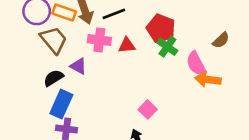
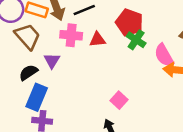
purple triangle: (78, 66) -> (52, 61), turned 35

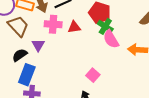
pink semicircle: (164, 55) -> (111, 39), moved

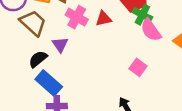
pink cross: (53, 24) -> (77, 17), turned 30
blue rectangle: (27, 75) -> (49, 83), turned -65
pink square: (93, 75) -> (138, 67), moved

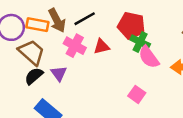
black semicircle: (38, 59) -> (34, 76), moved

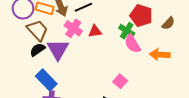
red pentagon: (131, 26) -> (141, 16), moved
purple triangle: (59, 73) -> (58, 50), size x1.6
pink square: (137, 94) -> (120, 81), moved

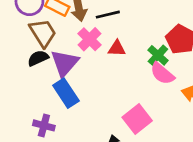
pink semicircle: (133, 44) -> (162, 74), turned -30
blue rectangle: (46, 80) -> (66, 93), moved
pink square: (120, 81) -> (137, 119), size x1.5

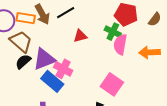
pink cross: (90, 39) -> (63, 69), moved
purple triangle: (65, 63) -> (44, 59), turned 45
pink semicircle: (162, 74) -> (120, 44), turned 78

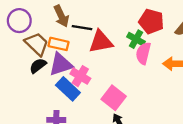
black line: (66, 13) -> (82, 28), moved, turned 36
orange rectangle: (26, 18) -> (59, 44), moved
red triangle: (80, 36) -> (101, 42), size x1.6
pink square: (112, 84) -> (114, 98), moved

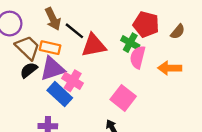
black line: (82, 28) -> (74, 31), turned 30
pink square: (114, 98) -> (123, 98), moved

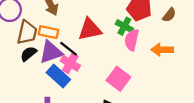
black line: (74, 31) -> (69, 49), moved
brown trapezoid: (28, 48) -> (27, 32), turned 60

